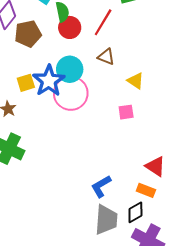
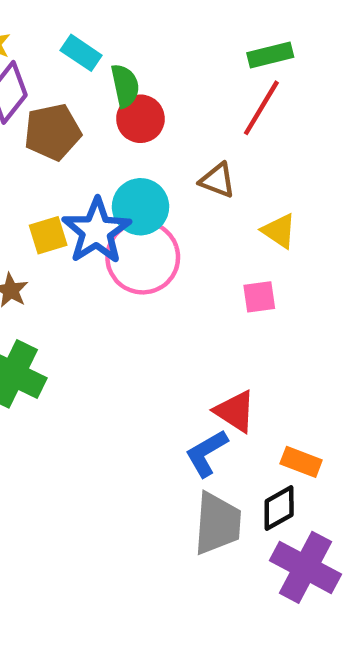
red line: (103, 22) -> (261, 108), moved
red triangle: (155, 166) -> (235, 411), moved

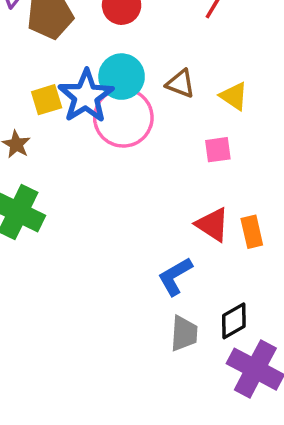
brown triangle: (217, 180) -> (180, 84), moved
red triangle: (235, 411) -> (213, 225), moved
orange rectangle: (301, 462) -> (252, 232), moved, turned 56
gray trapezoid: (217, 523) -> (184, 333), size x0.7

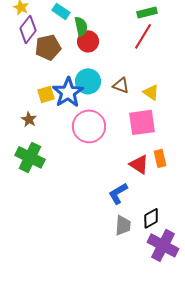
pink circle: (123, 118) -> (89, 126), moved
pink square: (218, 150) -> (142, 122), size x1.8
orange rectangle: (252, 232) -> (160, 158), moved

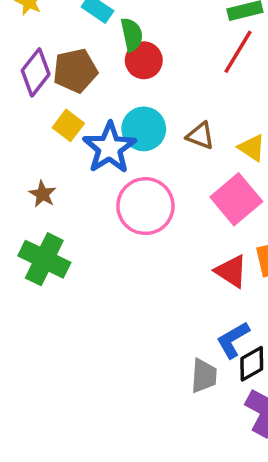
purple diamond: (28, 29) -> (36, 72), moved
yellow square: (46, 94) -> (68, 125), moved, turned -36
pink square: (142, 122) -> (236, 199), turned -32
blue L-shape: (118, 193) -> (233, 340), moved

